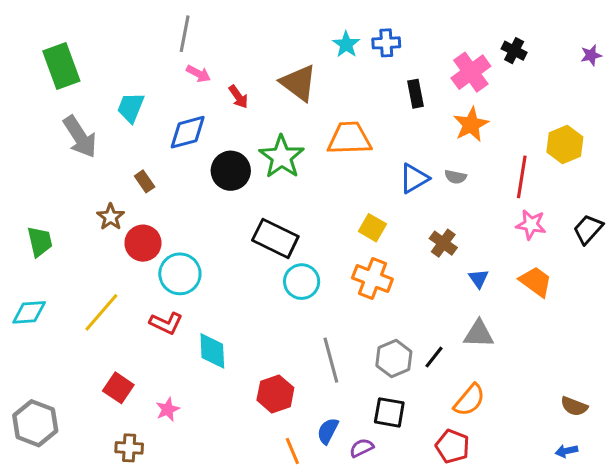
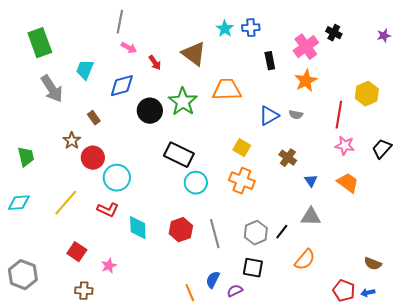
red hexagon: (275, 394) -> (181, 230), moved
red pentagon: (452, 446) -> (344, 291), moved

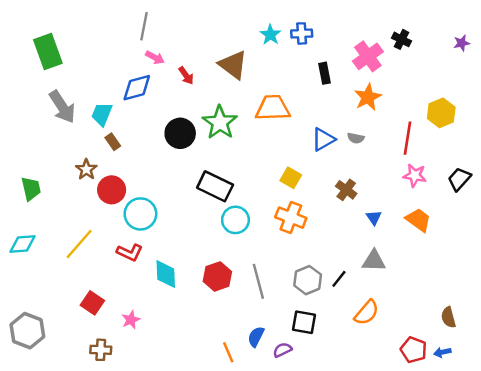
cyan trapezoid: (85, 70) -> (102, 114), moved
blue diamond: (122, 86) -> (137, 88), moved
brown semicircle: (373, 264) -> (448, 317), turned 54

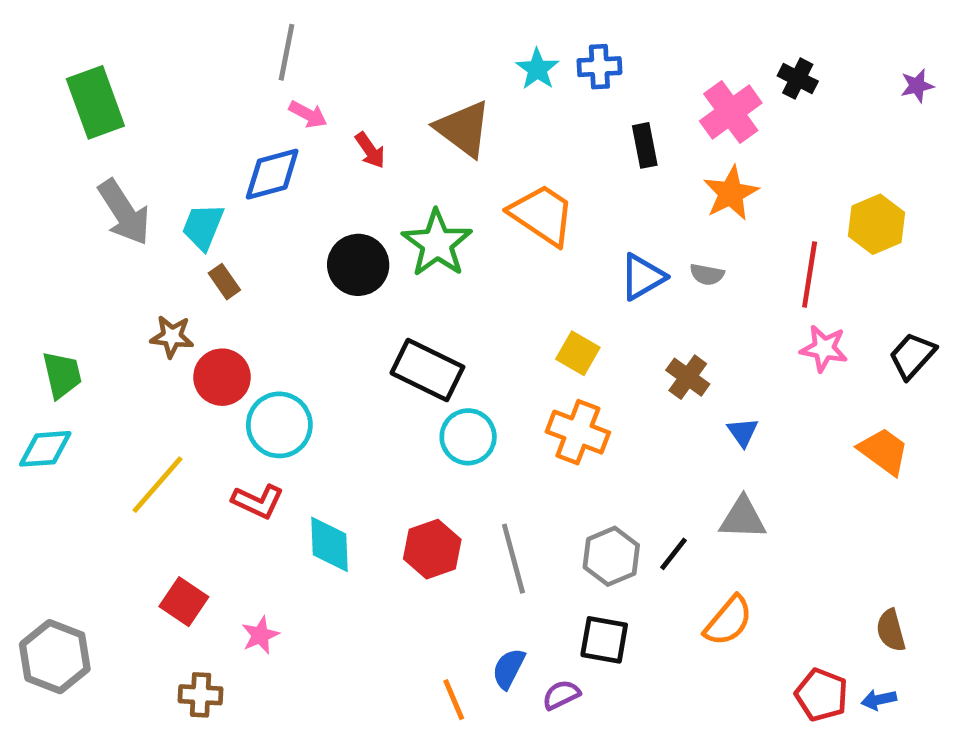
orange trapezoid: (273, 108) -> (542, 215), turned 36
brown star: (86, 169) -> (172, 337), turned -30
orange trapezoid: (418, 220) -> (884, 451), moved
cyan diamond: (23, 244) -> (45, 449), moved

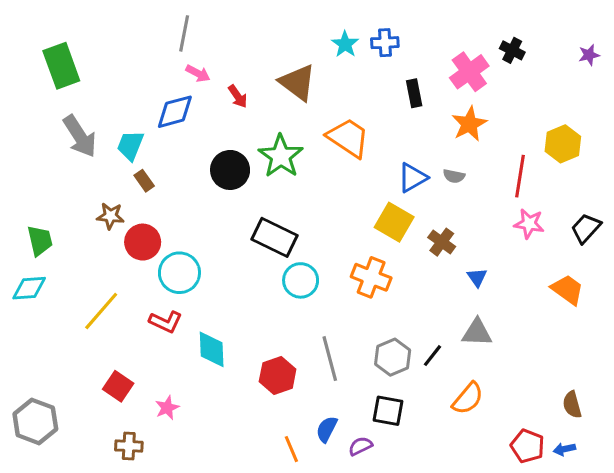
yellow square: (578, 353) -> (394, 222), moved, size x1.4
red hexagon: (432, 549) -> (278, 375), moved

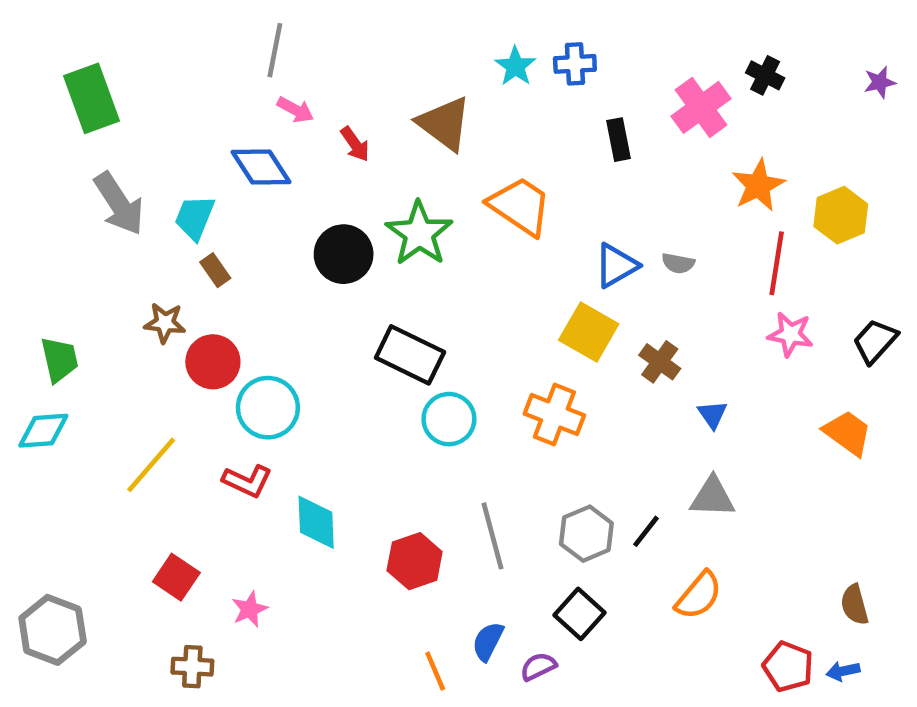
blue diamond: (175, 112) -> (261, 167), turned 72
orange star: (469, 124) -> (758, 185), moved
black square: (388, 411) -> (580, 614), turned 32

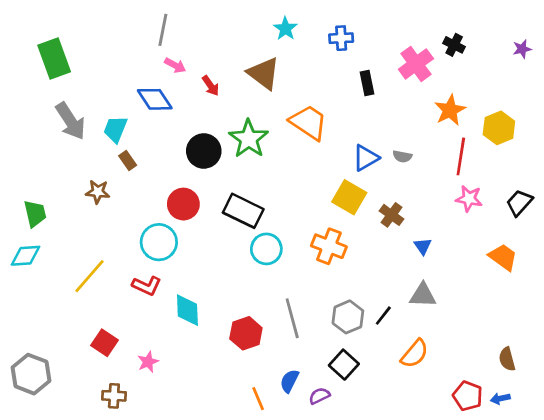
cyan star: (515, 66) -> (285, 29), moved
red circle: (213, 362) -> (183, 204), moved

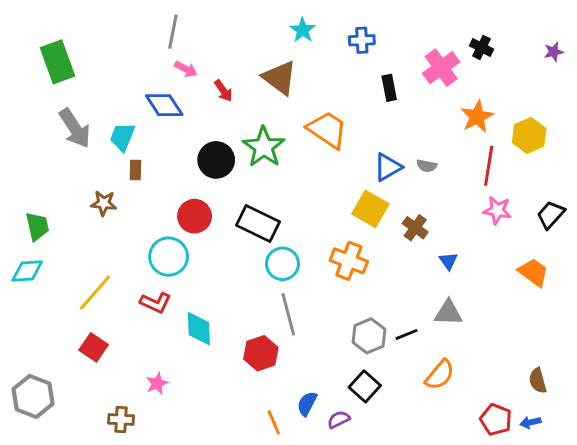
brown rectangle: (128, 161) -> (135, 170), turned 36
black line: (383, 316) -> (407, 334), turned 30
gray line: (292, 318) -> (288, 314), moved
red square: (104, 343) -> (94, 347), moved

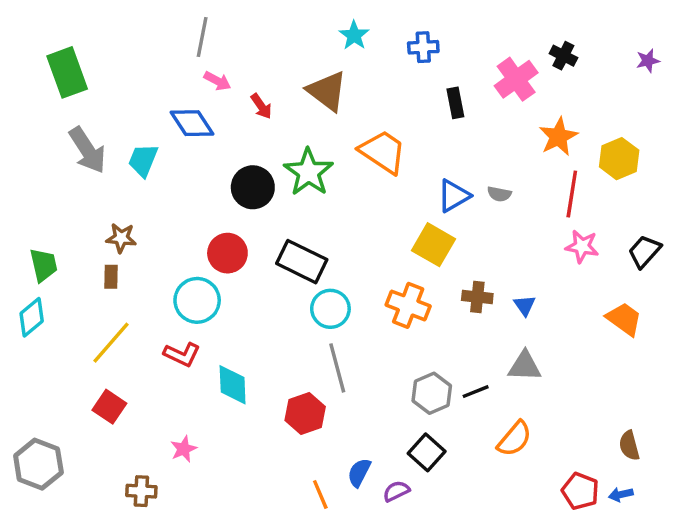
brown rectangle: (135, 170) -> (111, 277), moved
brown cross: (415, 228) -> (477, 297), moved, turned -30
cyan diamond: (27, 271) -> (32, 317), turned -36

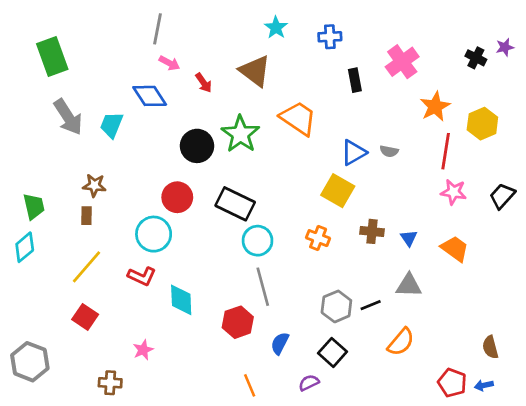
black cross: (563, 56) -> (476, 58), moved
orange cross: (408, 305) -> (318, 238), size x0.7
orange trapezoid: (624, 319) -> (455, 249), moved
blue semicircle: (359, 473) -> (280, 343), moved

